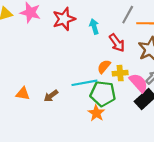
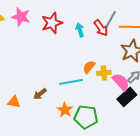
red arrow: (117, 43) -> (101, 28), moved
orange triangle: (23, 94) -> (14, 102), moved
green pentagon: (103, 94) -> (86, 117), moved
orange star: (96, 113) -> (65, 110), moved

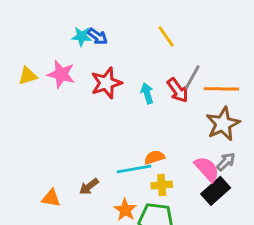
orange semicircle: (89, 67) -> (154, 157), moved, turned 32
yellow cross: (104, 73) -> (162, 185), moved

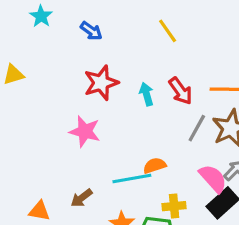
cyan star: (82, 36) -> (41, 16), moved, turned 30
pink star: (61, 74) -> (85, 131), moved
gray line: (192, 77) -> (197, 128), moved
yellow cross: (162, 185) -> (174, 206), moved

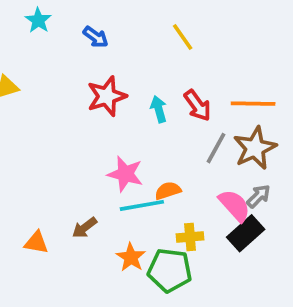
pink star: (85, 131) -> (125, 174), moved

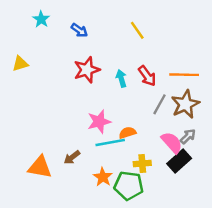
pink star: (125, 174) -> (99, 122), turned -30
orange triangle: (36, 242) -> (40, 167), size x1.5

